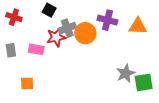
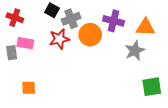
gray cross: (67, 28) -> (71, 19), moved
pink rectangle: (36, 49) -> (25, 43), moved
gray star: (126, 73) -> (135, 51), moved

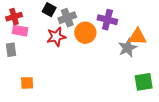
red cross: (15, 18) -> (14, 17), turned -35
orange triangle: (145, 27) -> (138, 37), moved
pink rectangle: (25, 43) -> (20, 31), moved

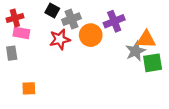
purple cross: (107, 20) -> (114, 21), turned -36
green square: (144, 82) -> (153, 63), moved

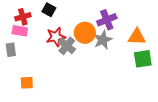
red cross: (15, 18) -> (23, 17), moved
gray cross: (71, 19) -> (67, 46), moved, turned -30
gray star: (136, 51) -> (103, 40), moved

